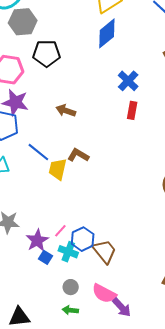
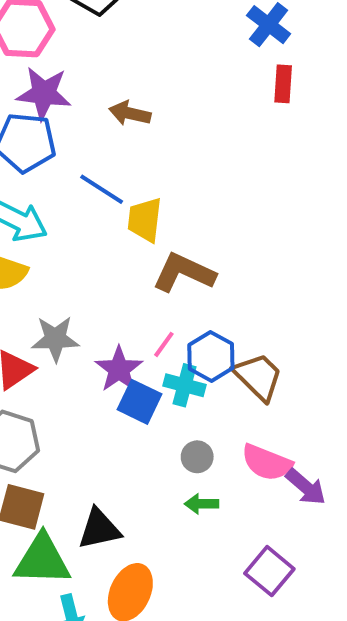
brown arrow: (66, 111) -> (130, 113), moved
brown L-shape: (78, 155) -> (184, 273), moved, size x1.4
blue square: (46, 257) -> (140, 402), size x1.5

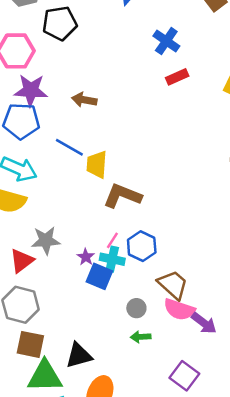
red rectangle: (283, 84) -> (177, 77), turned 65
purple star: (119, 369) -> (86, 257), size x0.6
brown trapezoid: (258, 377) -> (173, 285), moved
cyan cross: (184, 385) -> (112, 259), moved

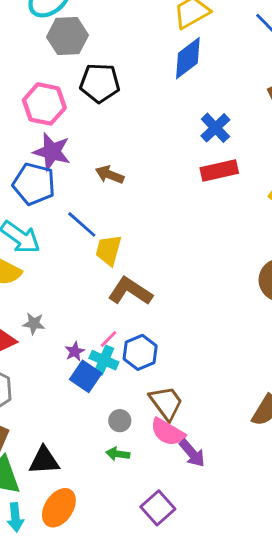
red rectangle: (177, 77) -> (219, 171), size x1.4
gray star: (46, 240) -> (34, 324), size x0.7

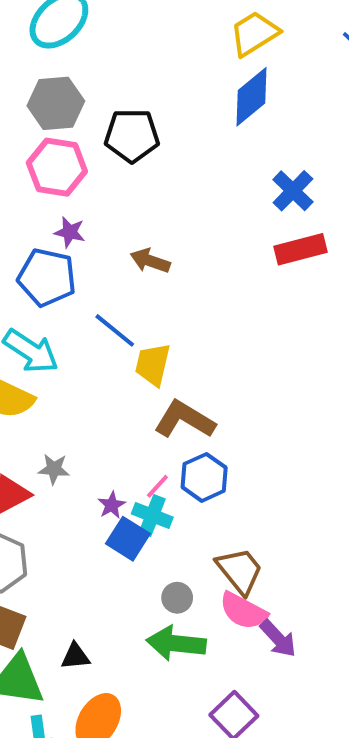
gray hexagon: (67, 36) -> (56, 103), moved
purple star: (52, 152) -> (70, 232), size x0.6
blue hexagon: (140, 352) -> (204, 477), moved
green arrow: (118, 454) -> (176, 643), size x1.8
black triangle: (44, 460) -> (75, 656), size x0.7

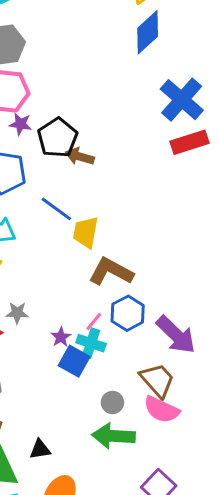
black pentagon: (132, 135) -> (57, 138), moved, turned -30
blue cross: (293, 191) -> (182, 100), size x1.4
purple star: (70, 232) -> (20, 124), moved
purple arrow: (278, 639) -> (176, 335), moved, size x1.4

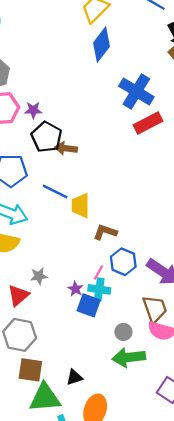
purple star: (20, 124) -> (33, 110), moved
brown L-shape: (111, 272) -> (105, 232), size x0.7
brown trapezoid: (157, 380) -> (155, 309), turned 32

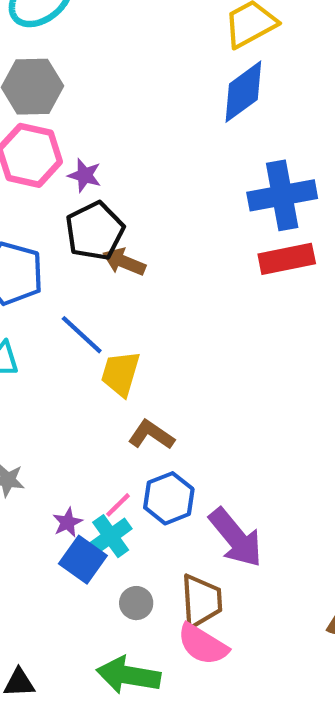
blue cross: (136, 91) -> (282, 195), turned 32
cyan cross: (99, 289) -> (111, 536), turned 30
gray circle: (123, 332) -> (136, 603), moved

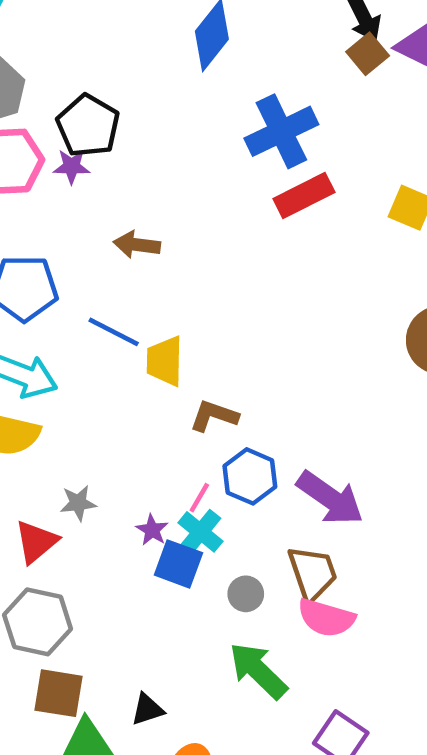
black pentagon: (95, 231) -> (88, 126), moved
green arrow: (128, 675) -> (258, 671), turned 50

